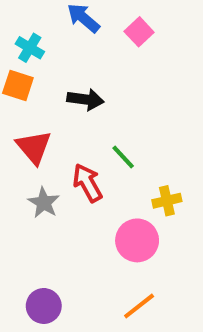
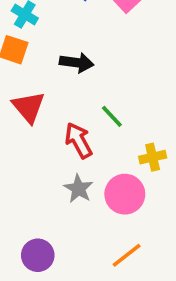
gray star: (44, 203) -> (78, 189), moved

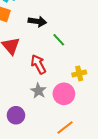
green line: (112, 116) -> (59, 40), moved
purple circle: (38, 255) -> (16, 115), moved

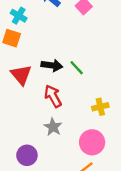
black arrow: (37, 21) -> (52, 65), moved
pink circle: (64, 94) -> (92, 142), moved

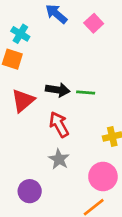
green line: (77, 68) -> (86, 93), turned -42
red triangle: (21, 75) -> (23, 101), turned 30

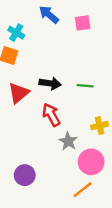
pink square: (94, 23) -> (83, 23), turned 35
green line: (86, 93) -> (85, 86), moved
gray star: (59, 159) -> (68, 141), moved

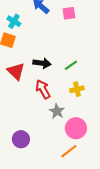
green line: (85, 86) -> (71, 65), turned -40
red triangle: (19, 93) -> (16, 71), turned -36
yellow cross: (100, 126) -> (77, 89), moved

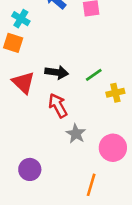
yellow cross: (77, 89) -> (115, 93), moved
pink circle: (76, 128) -> (113, 148), moved
orange line: (69, 151) -> (91, 185), turned -36

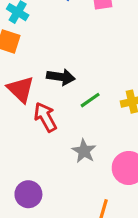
green line: (94, 75) -> (90, 100), moved
red arrow: (58, 106) -> (45, 117), moved

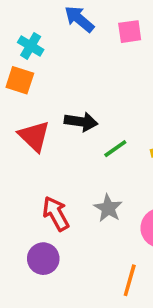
red arrow: (45, 117) -> (56, 214), moved

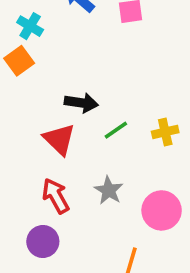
orange square: (20, 80) -> (19, 61), turned 36
red triangle: (34, 136) -> (59, 139), moved

